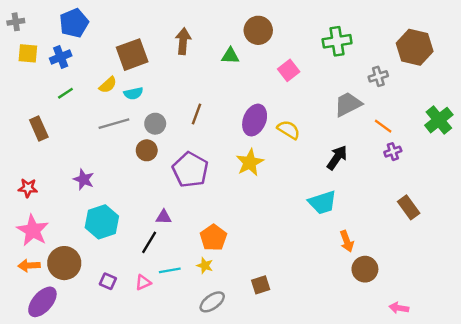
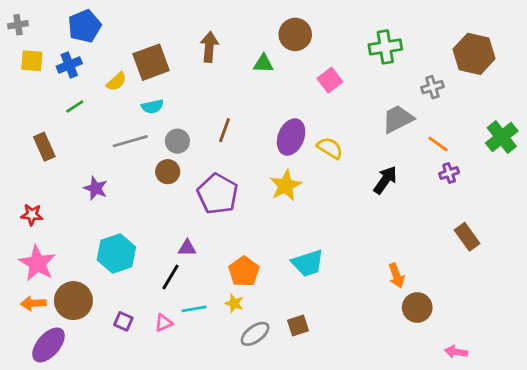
yellow semicircle: (108, 85) -> (116, 82), moved
purple star: (84, 179) -> (96, 188), moved
cyan trapezoid: (322, 202) -> (308, 263), moved
gray ellipse: (212, 302) -> (255, 334), moved

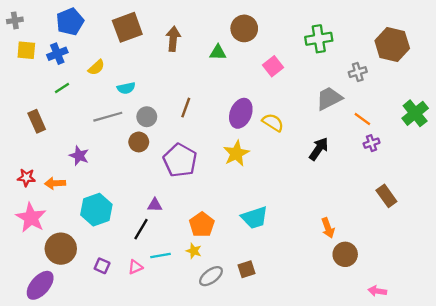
brown square: (151, 62) -> (127, 27), moved
orange arrow: (33, 303) -> (55, 183), moved

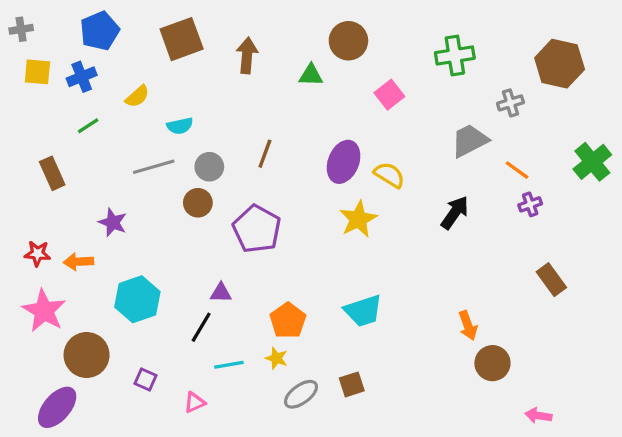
yellow star: (236, 153) -> (358, 219), moved
pink triangle: (135, 267) -> (195, 402), moved

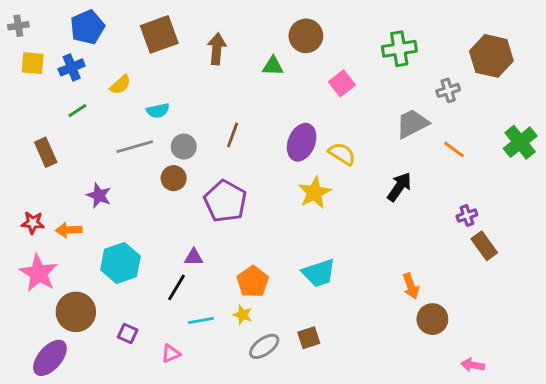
purple cross: (530, 204) -> (467, 216), moved

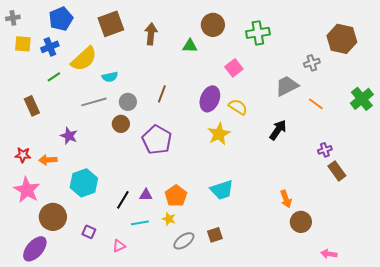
green cross: (399, 49) -> (258, 33), moved
pink square: (342, 83) -> (234, 68), moved
yellow semicircle: (120, 85) -> (84, 59), size x1.8
purple triangle: (194, 257) -> (146, 195), moved

